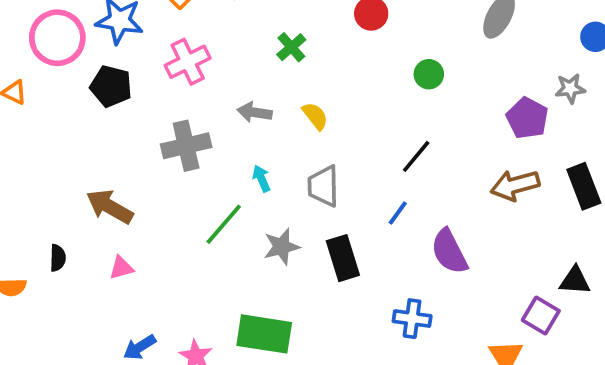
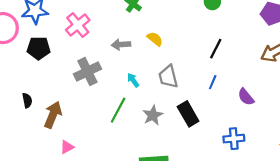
brown arrow: (110, 207) -> (53, 115), turned 95
purple semicircle: (449, 252) -> (246, 97), size x0.7
black semicircle: (58, 258) -> (27, 100), moved

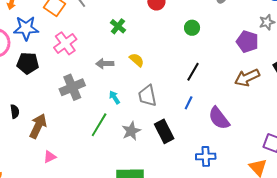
purple semicircle: (246, 97) -> (219, 118), size x1.4

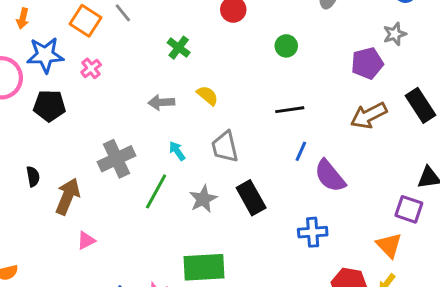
purple pentagon: (247, 42) -> (367, 63), turned -30
pink cross: (65, 43) -> (91, 68), moved, size x0.6
black line: (193, 72) -> (290, 110), turned 54
gray cross: (72, 87) -> (116, 159), moved
blue line: (189, 103) -> (301, 151), moved

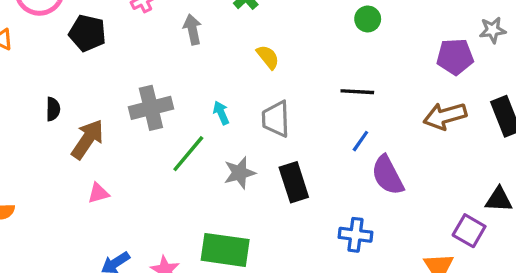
gray arrow: (161, 102) -> (192, 29), moved, turned 70

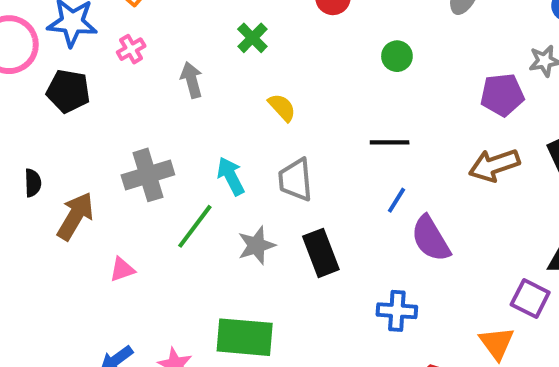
cyan arrow: (221, 113) -> (231, 176), size x1.4
pink triangle: (98, 193) -> (122, 269), moved

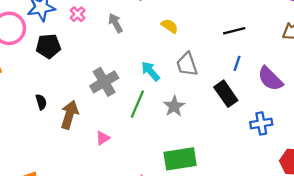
blue line: (396, 200) -> (237, 63), moved
black rectangle: (321, 253) -> (226, 94), moved

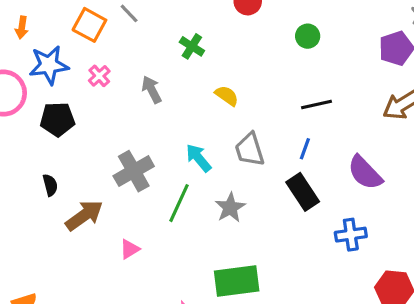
blue line: (237, 63) -> (305, 149), moved
black semicircle: (41, 102) -> (50, 185), moved
brown arrow: (69, 115) -> (84, 215), turned 36

